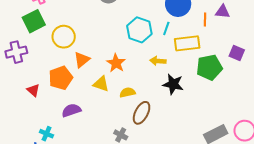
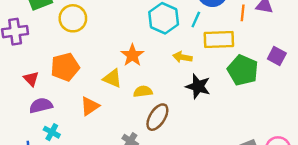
orange triangle: (82, 60) -> (90, 106), moved
green pentagon: (209, 67) -> (243, 70), turned 30
purple semicircle: (71, 110) -> (41, 105), moved
cyan cross: (46, 134) -> (52, 132), moved

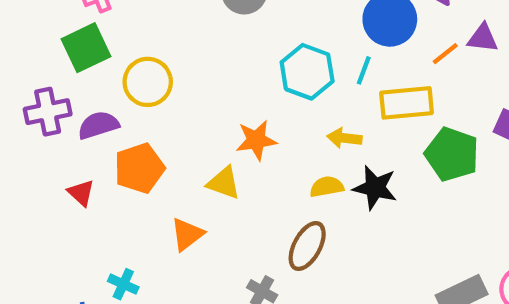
orange line: (243, 13) -> (445, 54), turned 49
orange star: (132, 55) -> (256, 140), turned 30
yellow semicircle: (143, 91) -> (327, 187), moved
purple semicircle: (41, 105) -> (98, 125), moved

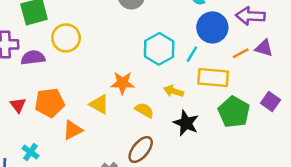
orange pentagon: (139, 168) -> (50, 103), moved
yellow semicircle: (327, 187) -> (144, 110), moved, turned 30
red triangle: (81, 193) -> (18, 105), moved

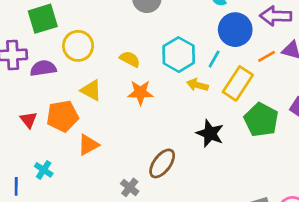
yellow rectangle: (213, 77) -> (238, 83), turned -60
yellow arrow: (174, 91) -> (197, 85), moved
yellow triangle: (99, 104) -> (91, 90), moved
yellow semicircle: (144, 110) -> (130, 59), moved

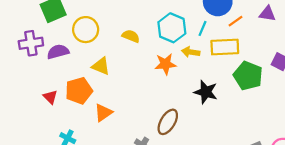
orange line: (267, 56) -> (235, 21), moved
yellow rectangle: (238, 83) -> (225, 47), turned 60
orange star: (140, 93) -> (165, 64), moved

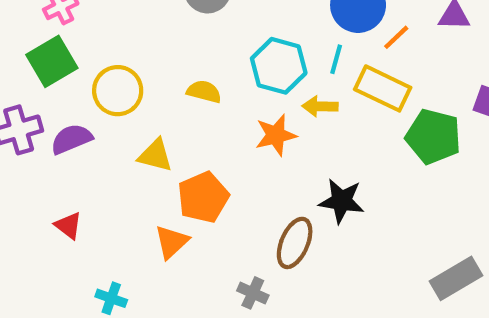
yellow rectangle: (225, 47) -> (383, 88), turned 36
orange pentagon: (79, 91) -> (203, 197), moved
black star: (206, 92) -> (342, 201), moved

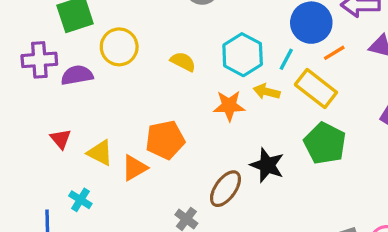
green pentagon: (433, 137) -> (325, 143), moved
yellow triangle: (155, 155) -> (100, 153), moved

